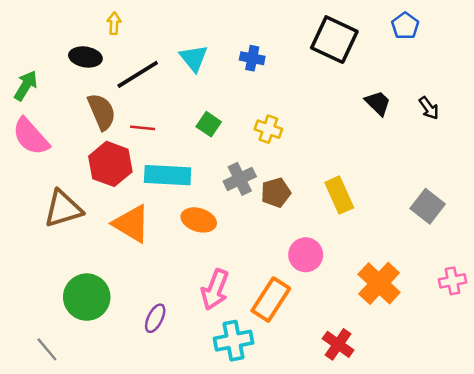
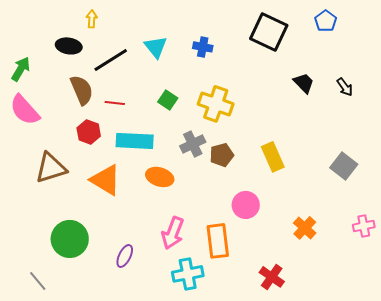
yellow cross: (268, 129) -> (216, 104), size x1.6
red hexagon: (110, 164) -> (89, 132), size x0.7
orange cross: (379, 283) -> (305, 228), size x0.7
orange rectangle: (271, 300) -> (218, 241), turned -40

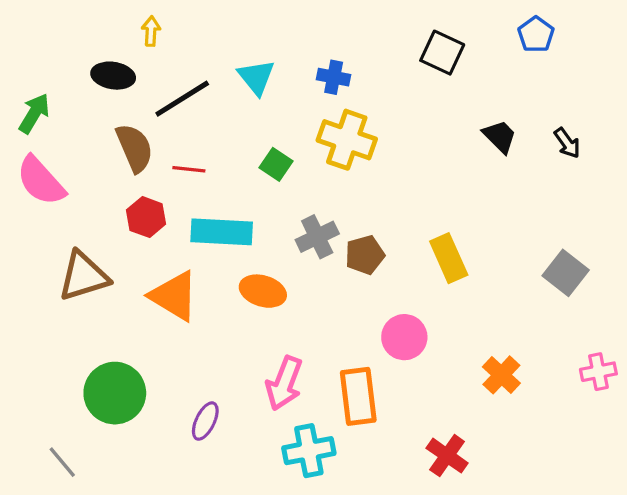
black square: (269, 32) -> (442, 53), size x0.7
yellow cross: (216, 104) -> (347, 140), moved

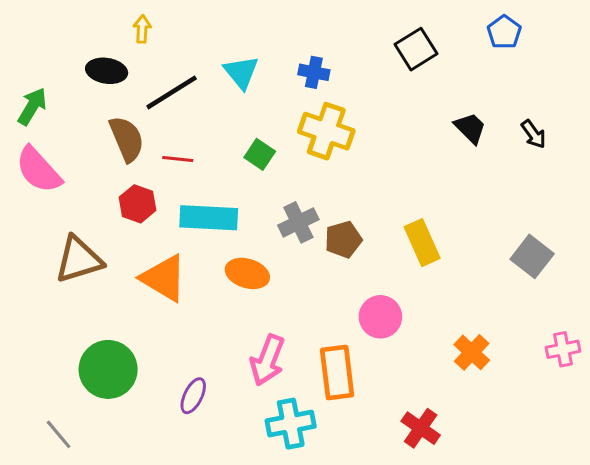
black square: (442, 53) -> (416, 49), turned 33

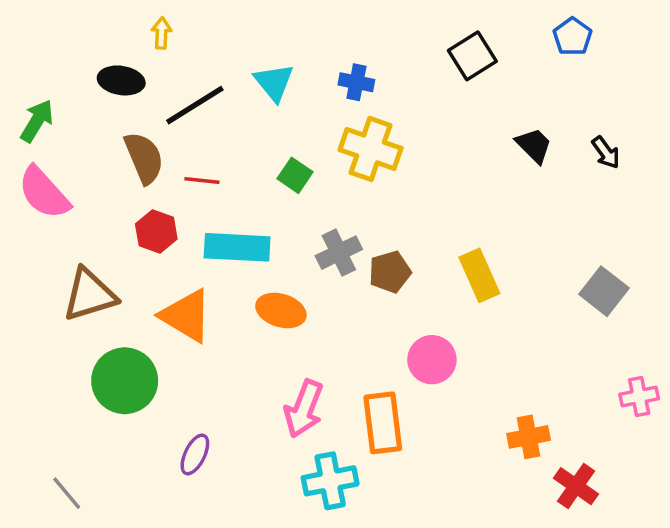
orange cross: (472, 352) -> (529, 437), moved, turned 36
green circle: (108, 369) -> (125, 381), moved
purple ellipse: (193, 396) -> (195, 454), moved
red cross: (421, 428) -> (576, 486), moved

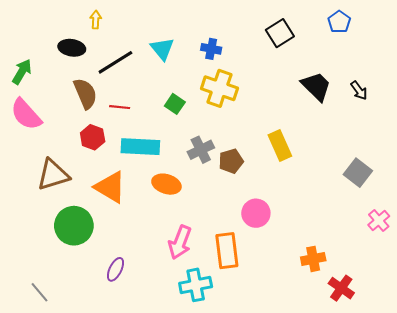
black trapezoid: (534, 145) -> (316, 86), size x1.4
yellow rectangle: (479, 275) -> (280, 146), moved
pink cross: (639, 397) -> (379, 220), moved, turned -30

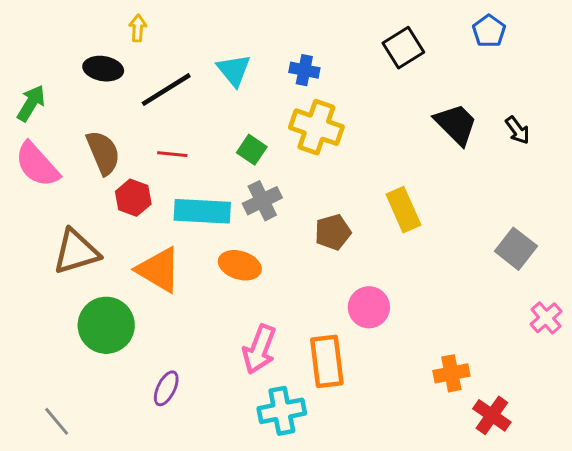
brown semicircle: (85, 94) -> (103, 153), moved
gray cross: (201, 150) -> (262, 201), moved

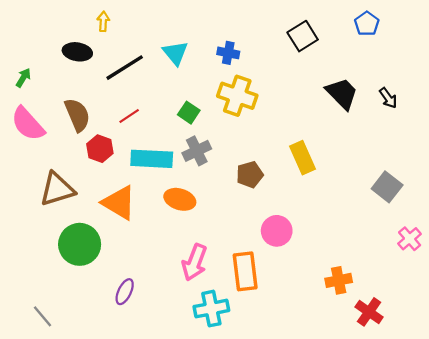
green arrow: (31, 103) -> (23, 78), size x0.7
red line: (172, 154) -> (129, 116), turned -40

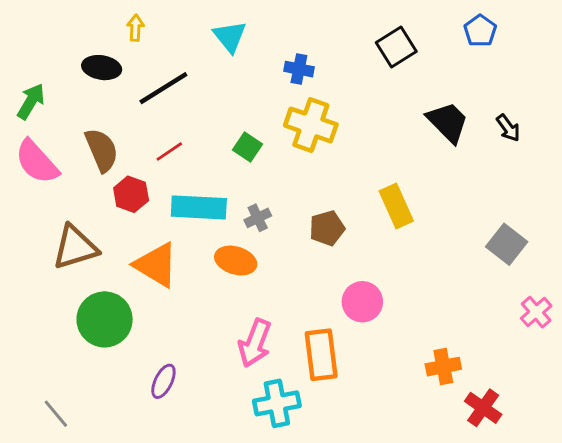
cyan triangle: (175, 53) -> (230, 37), moved
green arrow: (23, 78) -> (31, 101), size x1.4
gray cross: (197, 151) -> (258, 218), moved, size x0.7

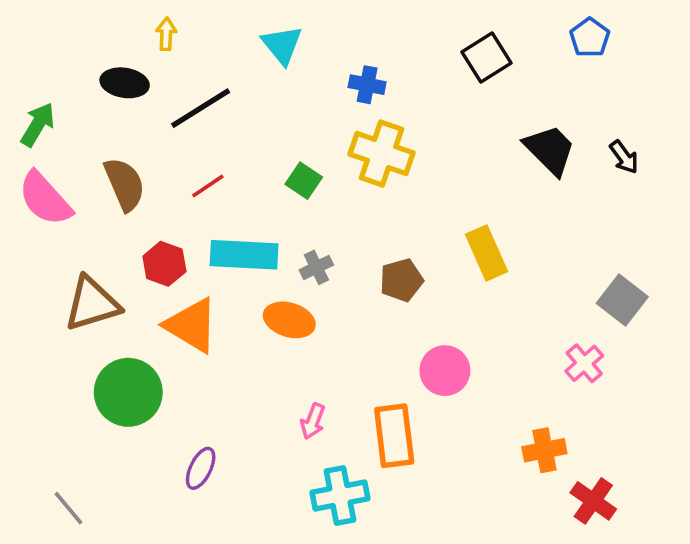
red hexagon: (131, 194) -> (164, 264), moved
pink cross: (536, 312) -> (584, 363), moved
pink arrow: (255, 343) -> (313, 421), size x0.6

